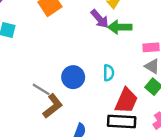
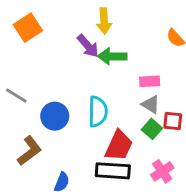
cyan semicircle: (109, 73) -> (98, 112), size x1.5
gray line: (41, 89) -> (16, 96), moved

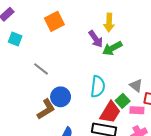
green arrow: (112, 56) -> (112, 48), turned -36
pink rectangle: (150, 81) -> (137, 110), moved
blue circle: (55, 116) -> (61, 97), moved
green square: (152, 129) -> (123, 101), moved

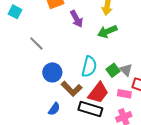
purple arrow: (96, 39) -> (77, 19), moved
green square: (123, 101) -> (113, 70), moved
brown L-shape: (46, 109) -> (72, 89), moved, turned 70

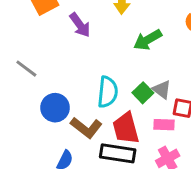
green arrow: (107, 31) -> (148, 40), moved
red trapezoid: (98, 93) -> (126, 128), turned 135

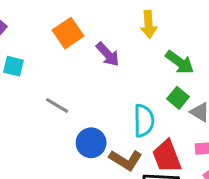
green arrow: (148, 40) -> (180, 62), turned -108
green square: (143, 93) -> (178, 98), moved

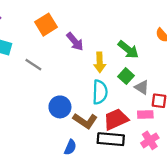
yellow arrow: (149, 24) -> (100, 62), moved
gray line: (57, 105) -> (33, 65), moved
red trapezoid: (167, 156) -> (116, 119), turned 85

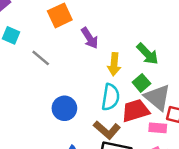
gray triangle: (142, 87) -> (157, 97), size x1.6
red trapezoid: (116, 119) -> (135, 111), moved
brown L-shape: (85, 121) -> (107, 130), moved

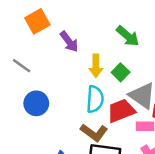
green arrow: (147, 54) -> (128, 36), moved
green square: (141, 83) -> (121, 72), moved
blue circle: (64, 108) -> (36, 103), moved

